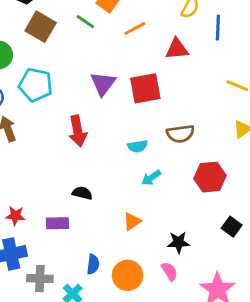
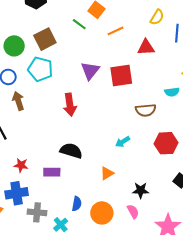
brown square: (41, 27) -> (45, 39), moved, turned 30
cyan semicircle: (138, 146) -> (172, 92), moved
black semicircle: (82, 193) -> (71, 151), size x1.5

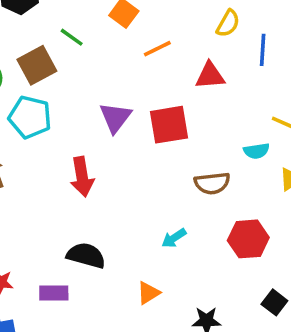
green line: (79, 24) -> (72, 37), moved

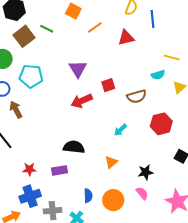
brown square: (37, 65) -> (24, 36), moved
red square: (169, 125) -> (108, 85), moved, size x0.6
red arrow: (82, 177) -> (82, 101), moved, turned 85

